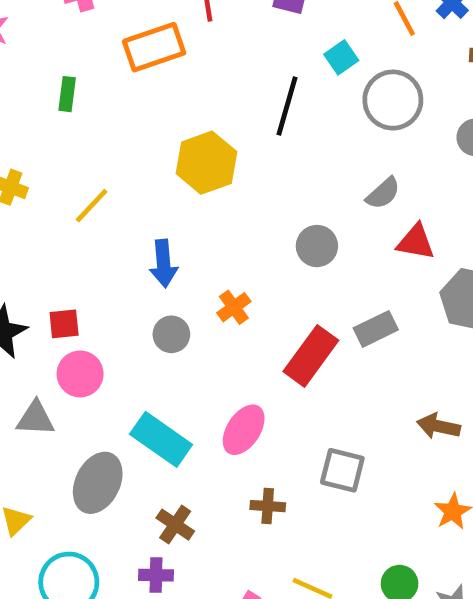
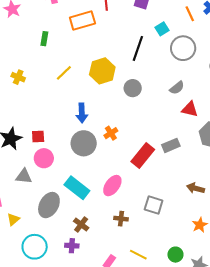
yellow line: (92, 206) -> (64, 73), moved
gray circle: (317, 246) -> (133, 88), moved
gray circle: (171, 334) -> (84, 143), size x1.6

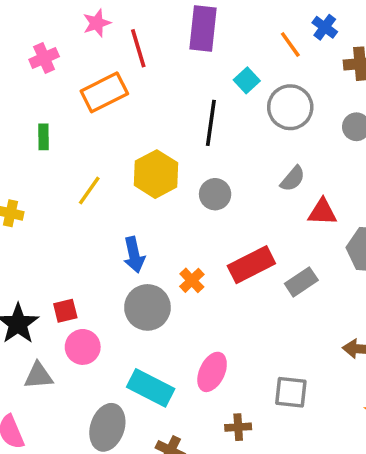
red rectangle: (143, 156) -> (251, 265), moved, turned 35
gray triangle: (24, 176) -> (38, 376), moved

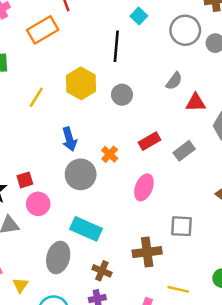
gray circle: (290, 107) -> (185, 30), moved
red rectangle: (251, 265) -> (150, 141), size x0.7
pink ellipse: (212, 372) -> (144, 187), moved
brown cross: (238, 427) -> (147, 252), size x1.6

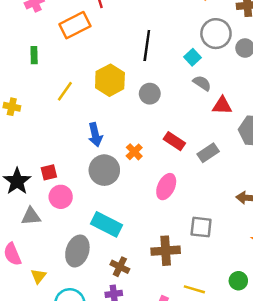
cyan square: (139, 16) -> (193, 57), moved
gray semicircle: (174, 81) -> (202, 83), turned -96
red rectangle: (150, 141) -> (174, 141), turned 60

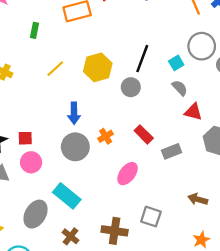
black line: (147, 46) -> (142, 59), moved

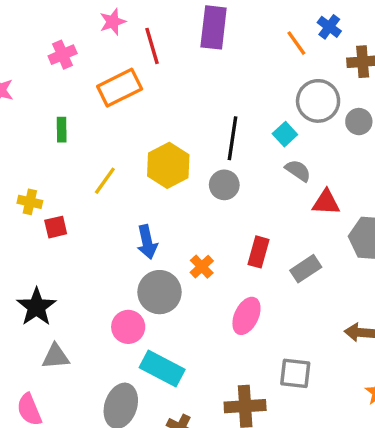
red rectangle: (144, 134) -> (258, 252), turned 72
red square: (25, 138) -> (56, 227), moved
pink circle: (31, 162) -> (128, 327), moved

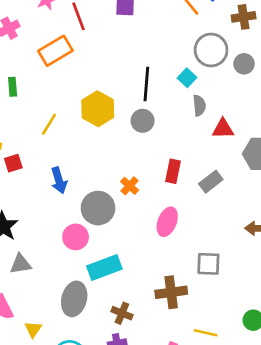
gray semicircle: (298, 171) -> (199, 105), turned 54
blue arrow: (147, 242) -> (59, 180), moved
cyan rectangle: (162, 368) -> (104, 268), turned -44

